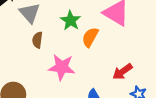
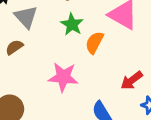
brown semicircle: (37, 40) -> (14, 47), moved, turned 49

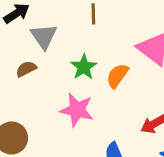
green star: (72, 24) -> (84, 67), moved

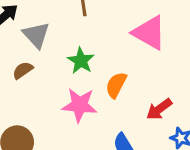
orange semicircle: (117, 76) -> (116, 85), moved

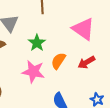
red arrow: (159, 109) -> (86, 62), moved

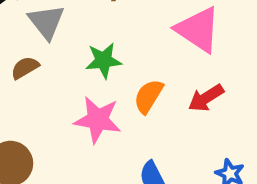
green star: (37, 43) -> (104, 60), turned 30

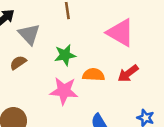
orange semicircle: (148, 96) -> (94, 75), turned 65

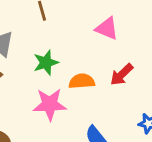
pink triangle: (121, 33) -> (107, 28), size x0.7

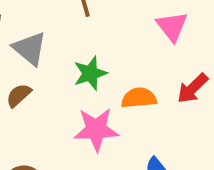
pink triangle: (107, 28) -> (172, 26), turned 30

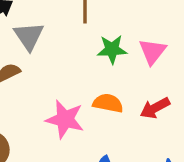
green star: (90, 73) -> (112, 49), moved

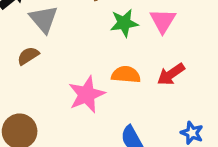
pink star: (65, 119) -> (87, 94), turned -30

